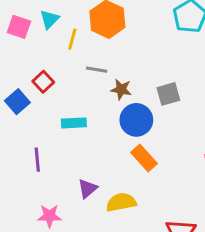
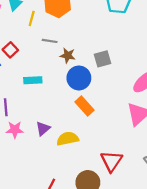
pink star: (49, 216) -> (15, 130), moved

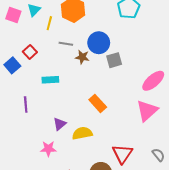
blue circle: (79, 78) -> (99, 43), moved
pink star: (15, 130) -> (48, 149), moved

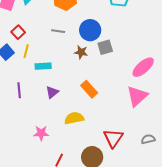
yellow line: (49, 23) -> (26, 51), moved
red square: (30, 52) -> (18, 32), moved
brown star: (82, 57) -> (81, 52), moved
purple triangle: (60, 124) -> (52, 92), moved
gray semicircle: (158, 155) -> (148, 139), turned -64

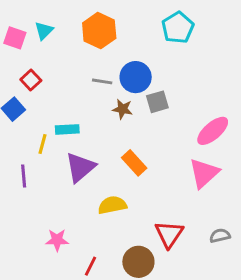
gray line: (58, 31) -> (102, 81), moved
yellow line: (26, 51) -> (42, 144), moved
purple line: (19, 90) -> (24, 176), moved
purple triangle: (52, 92) -> (80, 167), size x1.6
pink star: (41, 133) -> (57, 240), moved

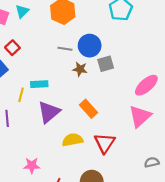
red triangle: (169, 234) -> (105, 143), moved

